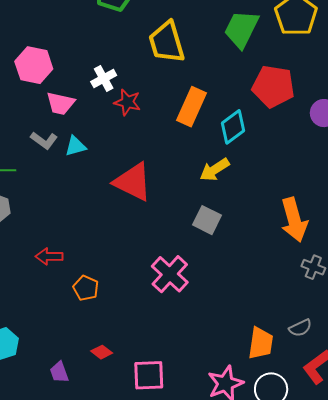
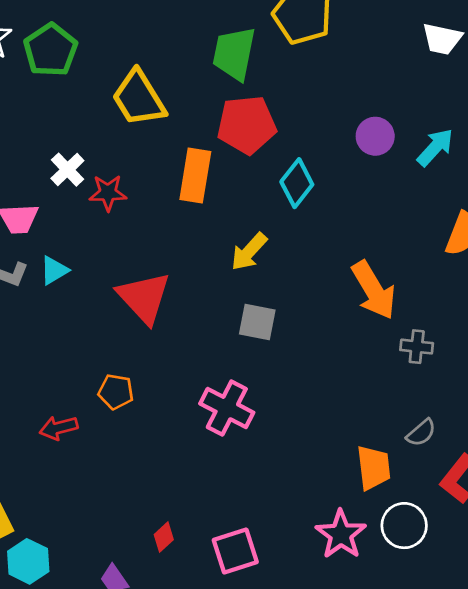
red pentagon: (273, 86) -> (247, 125), moved
cyan diamond: (233, 127) -> (297, 183), moved
red triangle: (133, 182) -> (144, 298), turned 36
orange pentagon: (86, 288) -> (116, 392), moved
red diamond: (102, 352) -> (164, 537), turned -65

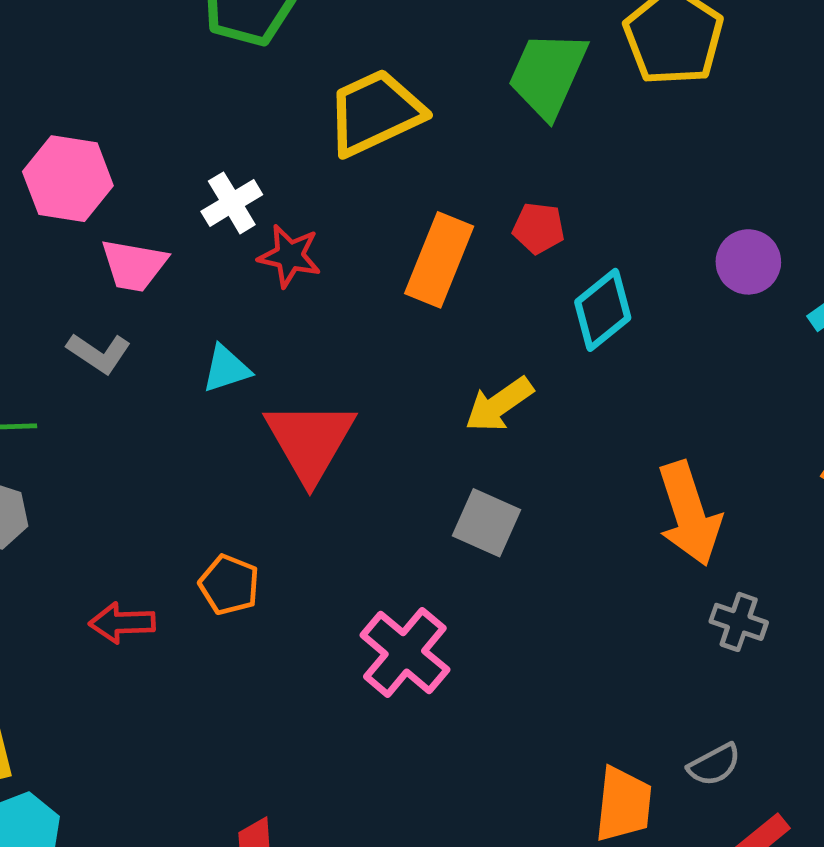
yellow trapezoid: (139, 98) -> (375, 112), turned 84
red pentagon: (247, 125) -> (539, 228), moved, size x0.5
cyan triangle: (54, 270) -> (226, 369), moved

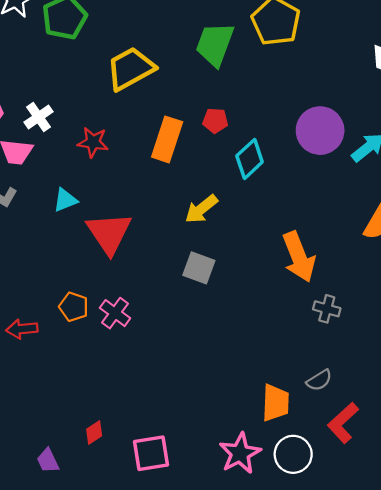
white cross: (232, 203) -> (39, 117), moved
purple circle: (748, 262) -> (320, 131), size x1.5
pink cross: (405, 652) -> (115, 313), moved, size x0.7

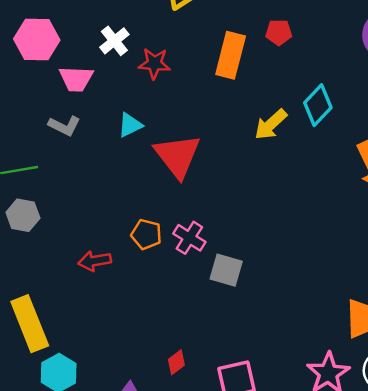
white cross: (39, 117) -> (114, 41), moved
cyan diamond: (250, 159) -> (318, 105), moved
gray square: (199, 268) -> (226, 270), moved

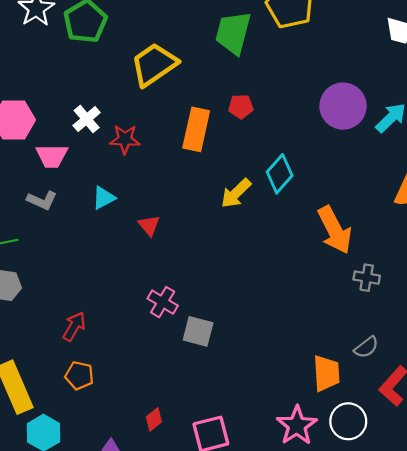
red triangle: (177, 156) -> (149, 225), size x0.5
orange pentagon: (146, 234) -> (79, 376), moved
red arrow: (95, 261) -> (74, 326), turned 132

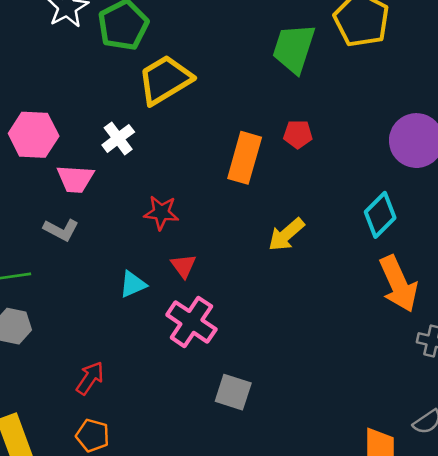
yellow trapezoid: (154, 64) -> (165, 80), moved
red star: (125, 139) -> (161, 213), moved
cyan diamond: (280, 174) -> (380, 215), moved
cyan triangle: (104, 198) -> (133, 284), moved
pink cross: (163, 302) -> (191, 322), moved, size x1.4

